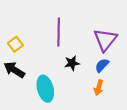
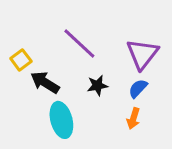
purple line: (59, 32) -> (79, 43), turned -48
black arrow: (14, 70) -> (45, 82), moved

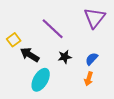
purple triangle: (142, 54) -> (95, 18), moved
cyan ellipse: (61, 120) -> (41, 80), turned 45

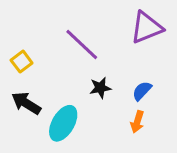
purple triangle: (95, 18) -> (147, 28), turned 30
black arrow: (30, 55) -> (26, 103), moved

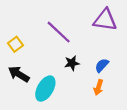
purple triangle: (147, 28) -> (105, 20), turned 30

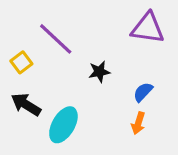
purple line: (59, 32) -> (56, 39), moved
black star: (72, 63) -> (99, 72), moved

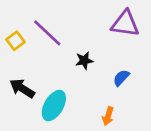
yellow square: (21, 62) -> (16, 41), moved
orange arrow: (138, 123) -> (108, 116), moved

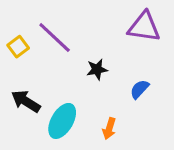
orange arrow: (108, 116) -> (109, 129), moved

